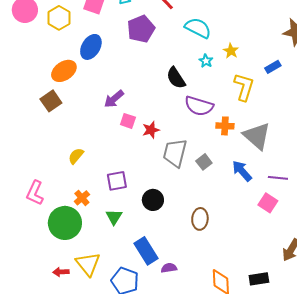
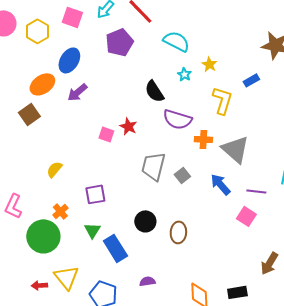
purple arrow: (114, 99) -> (77, 92), moved
red star: (151, 130) -> (128, 126), moved, turned -30
black circle: (153, 200) -> (145, 221), moved
blue rectangle: (146, 251) -> (115, 248), moved

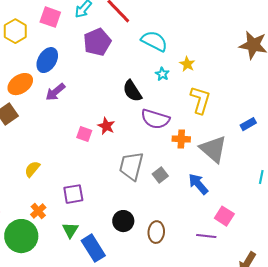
blue rectangle: (251, 80) -> (248, 124), moved
purple line: (256, 191) -> (206, 236), moved

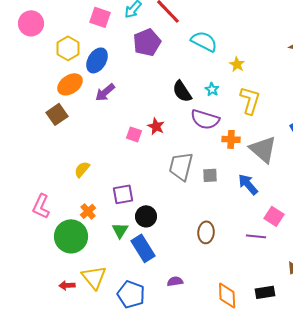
yellow hexagon: (15, 31) -> (68, 48), moved
cyan star: (162, 74) -> (212, 89), moved
gray square: (160, 175) -> (210, 175), turned 35
black circle: (123, 221) -> (146, 216), moved

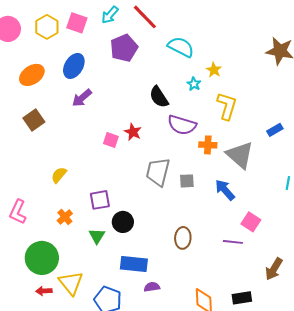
yellow hexagon: (68, 48) -> (47, 27), moved
orange ellipse: (70, 84) -> (32, 75), moved
cyan star: (212, 89) -> (194, 84), moved
green circle: (71, 236) -> (42, 258), moved
blue rectangle: (143, 248) -> (134, 264), moved, turned -52

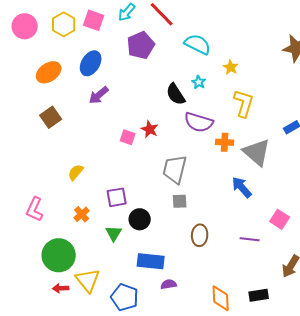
cyan star: (194, 84) -> (199, 82), moved
gray square: (187, 181) -> (180, 201), moved
pink square: (251, 222) -> (280, 219), moved

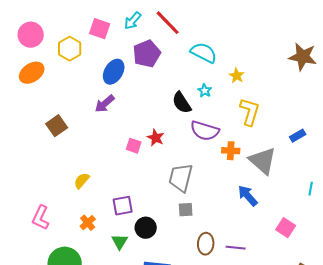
yellow hexagon: (64, 24) -> (70, 49), moved
blue ellipse: (91, 63) -> (114, 72), moved
orange ellipse: (49, 72) -> (32, 73), moved
purple line: (250, 239) -> (236, 248), moved

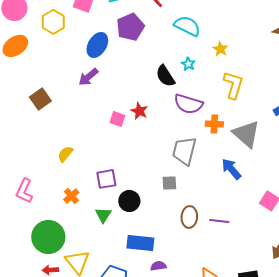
gray trapezoid: (181, 178) -> (184, 151), moved

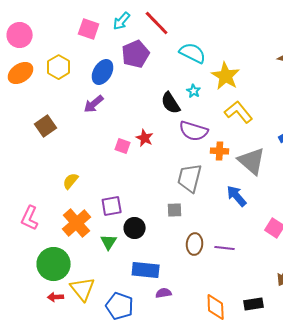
yellow hexagon: (53, 22) -> (59, 67), moved
yellow star: (220, 49) -> (226, 76), size x1.8
yellow L-shape: (233, 85) -> (239, 112), turned -56
orange cross: (71, 196) -> (77, 223), size x1.8

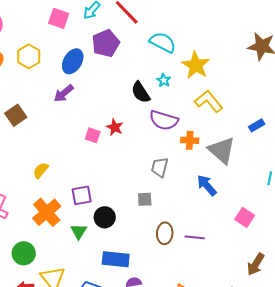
gray trapezoid: (190, 178) -> (160, 167), size x0.7
green circle: (54, 264) -> (24, 253), size x0.7

